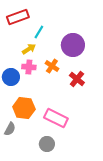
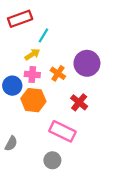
purple circle: (73, 45) -> (87, 63), moved
red cross: (77, 79) -> (79, 102), moved
orange hexagon: (24, 108) -> (33, 100), moved

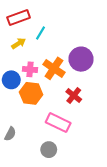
yellow arrow: (32, 54) -> (19, 43), moved
orange cross: (58, 73) -> (54, 68), size x1.5

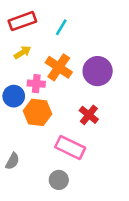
cyan line: (40, 33) -> (61, 27), moved
orange cross: (54, 68) -> (59, 67), moved

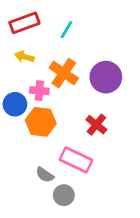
yellow arrow: (22, 52) -> (24, 57), turned -132
gray semicircle: (12, 161) -> (45, 175), moved, turned 96

